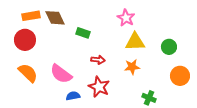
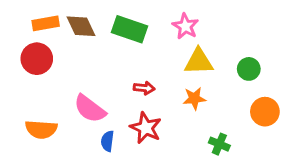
green rectangle: (83, 33) -> (130, 29), moved, size x1.6
orange semicircle: (28, 73) -> (41, 129), moved, turned 140
blue semicircle: (73, 96) -> (107, 141), turned -72

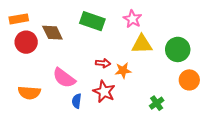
orange rectangle: (46, 23) -> (19, 19), moved
brown diamond: (81, 26) -> (52, 33), moved
green circle: (249, 69) -> (178, 49), size x1.5
orange star: (194, 98) -> (123, 71), moved
green cross: (219, 144) -> (157, 103), turned 32

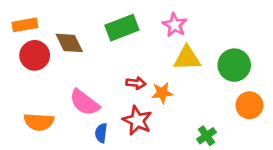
green rectangle: (92, 21) -> (122, 28), turned -40

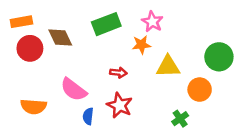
yellow triangle: (187, 58) -> (168, 67), moved
green circle: (234, 65) -> (219, 57), moved
orange star: (162, 93) -> (141, 45), moved
orange circle: (249, 105) -> (200, 90), moved

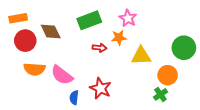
red arrow: (118, 73) -> (99, 48), moved
orange semicircle: (34, 107) -> (34, 69), moved
green cross: (180, 119) -> (160, 94), moved

